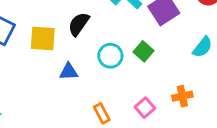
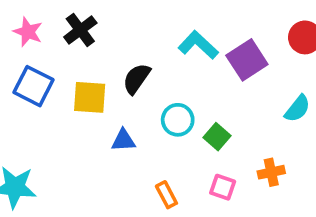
green square: (144, 51) -> (217, 137), moved
pink square: (145, 108) -> (223, 187), turned -30

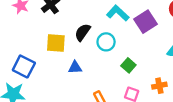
blue square: (34, 86) -> (24, 66), moved
cyan circle: (178, 120) -> (106, 42), moved

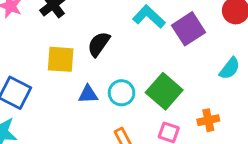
cyan circle: (106, 42) -> (122, 93), moved
green square: (128, 65) -> (164, 91), size x1.6

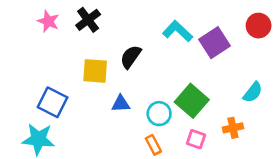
cyan semicircle: (230, 68) -> (253, 92), moved
cyan circle: (122, 93) -> (159, 114), moved

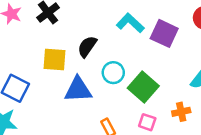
purple square: (214, 43) -> (164, 33), turned -32
blue triangle: (121, 104) -> (78, 90), size x1.6
cyan circle: (159, 114) -> (113, 73), moved

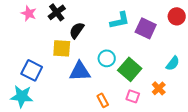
cyan L-shape: (130, 23) -> (120, 20), turned 125
black semicircle: (87, 47) -> (77, 30), moved
orange cross: (181, 112) -> (159, 88), turned -32

